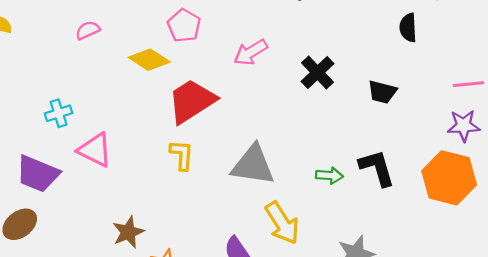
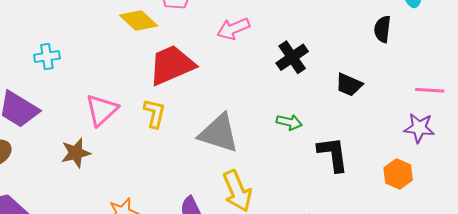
pink triangle: (95, 150) -> (102, 110), moved, turned 42
green arrow: (329, 176) -> (289, 122), moved
orange hexagon: (449, 178) -> (398, 174), size x0.6
brown star: (128, 232) -> (76, 153), moved

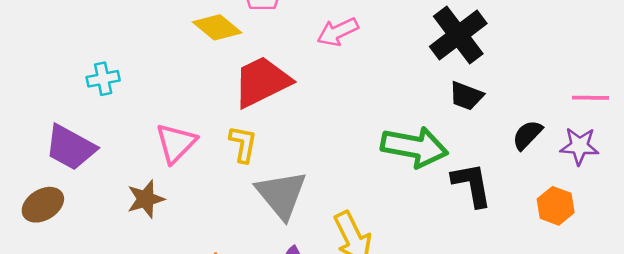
black semicircle: (382, 29) -> (527, 135), moved, turned 40
black cross: (292, 57) -> (458, 35), moved, size x1.4
black trapezoid: (349, 85) -> (466, 96), moved
green arrow: (289, 122) -> (414, 147), size x2.0
gray triangle: (219, 133) -> (281, 195), moved, turned 36

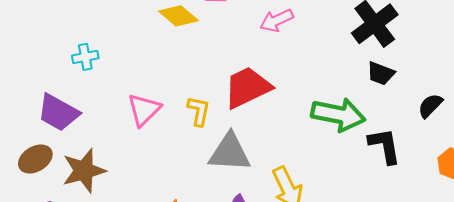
red trapezoid: (262, 82) -> (247, 87), moved
gray triangle: (281, 195) -> (230, 152), turned -48
brown star: (146, 199) -> (84, 171), moved, size x1.4

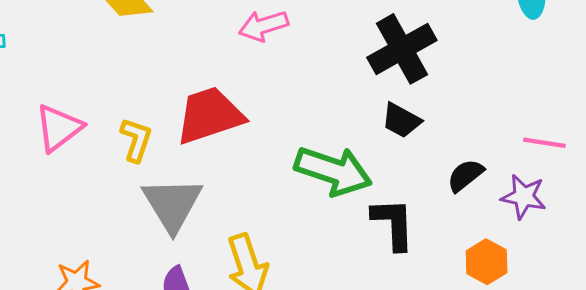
gray triangle: (230, 152) -> (172, 204), turned 48

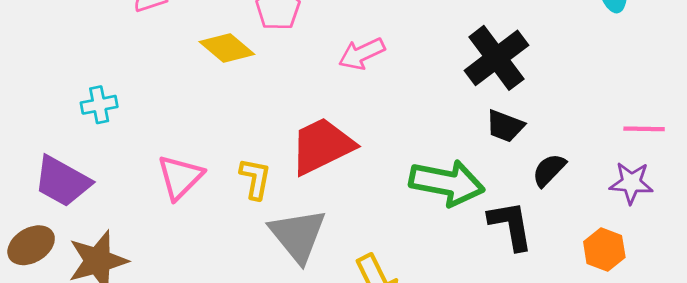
black semicircle: (465, 175) -> (549, 170), moved

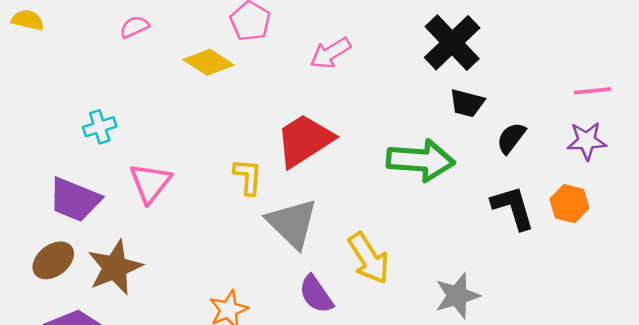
pink triangle: (180, 177) -> (150, 183), moved
black L-shape: (511, 225) -> (513, 208), moved

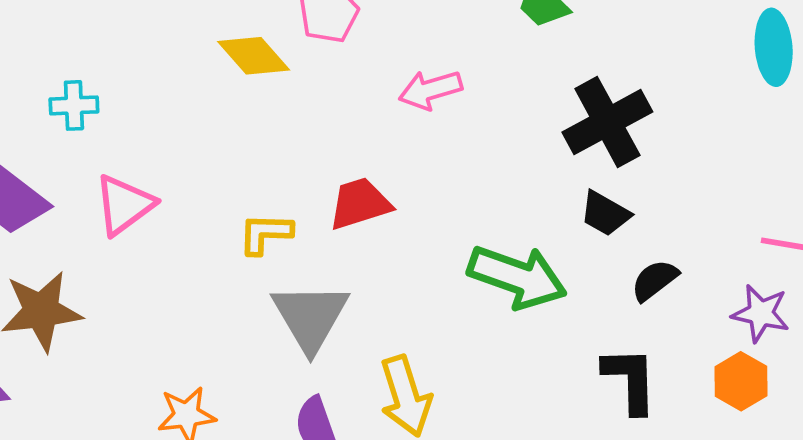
red trapezoid: (304, 140) -> (360, 204), size x0.7
yellow L-shape: (248, 177) -> (265, 234), turned -108
orange hexagon: (569, 204) -> (741, 381), moved

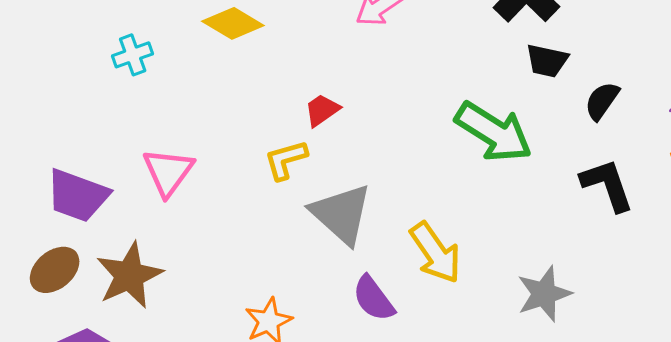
cyan cross: (74, 105) -> (133, 55), moved
red trapezoid: (360, 204) -> (322, 110), moved, size x0.7
green arrow: (517, 277) -> (494, 132), turned 30

